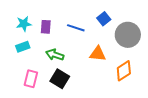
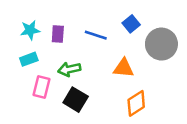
green arrow: (55, 55) -> (69, 69), turned -30
orange diamond: (124, 71) -> (136, 103), moved
pink rectangle: (31, 79) -> (41, 87), moved

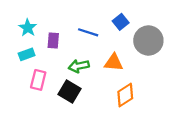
cyan star: (30, 30) -> (28, 28), turned -30
purple rectangle: (58, 34) -> (53, 40), moved
green arrow: (69, 69) -> (79, 66), moved

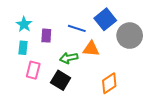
blue square: (121, 22) -> (105, 19), size x1.5
cyan rectangle: (27, 54) -> (23, 48), turned -64
orange triangle: (114, 63) -> (91, 49), moved

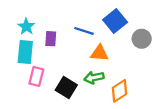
gray circle: (130, 36) -> (142, 39), size x0.7
cyan rectangle: (23, 48) -> (25, 52), size x1.5
green arrow: (69, 58) -> (94, 78), moved

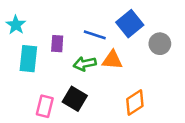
cyan star: (26, 27) -> (16, 25), moved
pink rectangle: (36, 76) -> (45, 106), moved
green arrow: (94, 78) -> (85, 64), moved

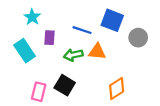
blue square: (130, 24) -> (112, 20), turned -30
cyan star: (16, 25) -> (32, 17), moved
cyan rectangle: (28, 59) -> (25, 51), turned -40

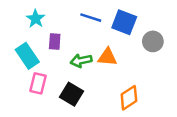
blue line: (82, 30) -> (91, 18), moved
pink rectangle: (39, 92) -> (38, 83), moved

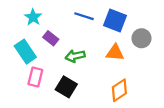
purple rectangle: (55, 41) -> (51, 38), turned -56
orange triangle: (107, 57) -> (115, 53), moved

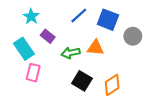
blue line: (84, 16) -> (79, 15), turned -60
orange triangle: (115, 53) -> (95, 48), moved
black square: (66, 87) -> (82, 81), moved

